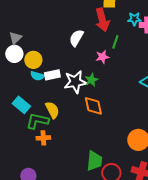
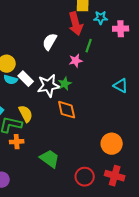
cyan star: (134, 19) -> (101, 18), moved
white rectangle: (52, 75) -> (26, 79), turned 56
green trapezoid: (94, 161) -> (50, 159), moved, turned -60

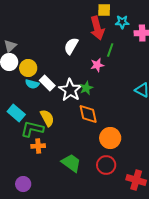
white star: (49, 86) -> (70, 90), turned -30
orange circle: (112, 144) -> (110, 138), moved
red circle: (85, 177) -> (106, 165), moved

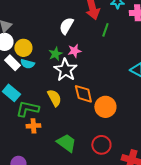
pink star: (97, 65) -> (74, 51), moved
white rectangle: (47, 83) -> (12, 63), moved
green star: (86, 88) -> (55, 54), moved
yellow semicircle: (47, 118) -> (54, 98), moved
orange circle: (110, 138) -> (105, 107), moved

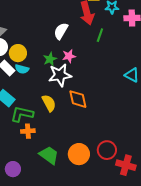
white star: (65, 70) -> (60, 75), turned 30
orange circle: (105, 107) -> (79, 154), moved
green trapezoid: (66, 143) -> (49, 155), moved
red circle: (101, 145) -> (107, 150), moved

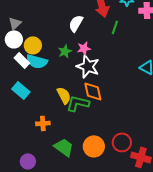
cyan semicircle: (22, 69) -> (37, 61), size x1.5
white star: (60, 75) -> (88, 66), moved, turned 30
green L-shape: (22, 114) -> (78, 103), moved

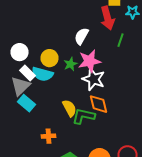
gray triangle: (15, 23) -> (20, 86), moved, size x1.5
yellow circle: (33, 45) -> (50, 58), moved
pink star: (84, 48) -> (90, 61), size x1.6

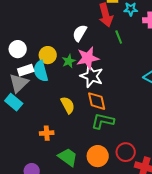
green line: (120, 40) -> (119, 37), turned -40
white rectangle: (28, 73) -> (26, 70), turned -63
cyan semicircle: (42, 74) -> (41, 71), turned 60
cyan rectangle: (26, 103) -> (14, 102), moved
green L-shape: (84, 116) -> (103, 121), moved

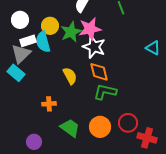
green star: (69, 61) -> (71, 32), size x1.5

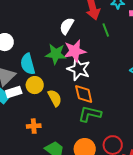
yellow circle: (50, 26) -> (35, 85), moved
green star: (71, 32) -> (56, 54), turned 30
white rectangle: (28, 41) -> (14, 92), moved

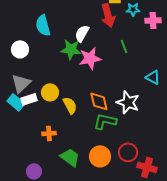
green line: (106, 30) -> (124, 46), moved
green star: (56, 54) -> (71, 49), moved
cyan semicircle: (28, 64) -> (43, 25), moved
white star: (79, 69) -> (128, 102), moved

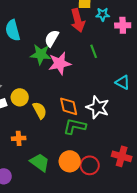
red circle: (128, 152) -> (90, 165), moved
red cross: (147, 167) -> (122, 156), moved

